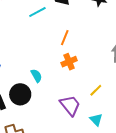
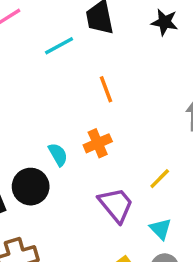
orange line: (65, 38) -> (106, 89), turned -42
orange cross: (69, 62) -> (98, 143), moved

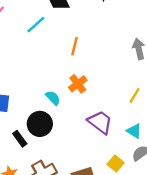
orange line: (106, 89) -> (74, 46), turned 48
yellow line: (160, 179) -> (135, 95), moved

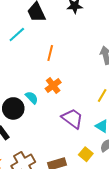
black circle: (40, 124) -> (13, 108), moved

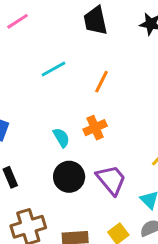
cyan line: (17, 34) -> (53, 69), moved
black circle: (13, 108) -> (69, 177), moved

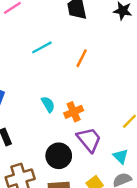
orange cross: (95, 128) -> (74, 112), moved
black circle: (69, 177) -> (59, 156), moved

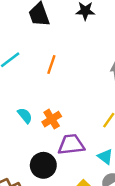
purple trapezoid: (89, 140) -> (71, 145), turned -48

